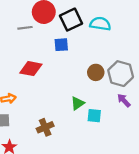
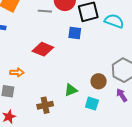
brown circle: (96, 72) -> (99, 81), moved
green triangle: (78, 103) -> (71, 90), moved

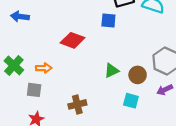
green triangle: (71, 90) -> (112, 71), moved
purple arrow: (122, 95) -> (165, 90), turned -80

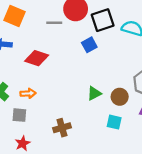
blue square: (108, 20) -> (89, 45), turned -32
red diamond: (72, 40) -> (37, 58), moved

